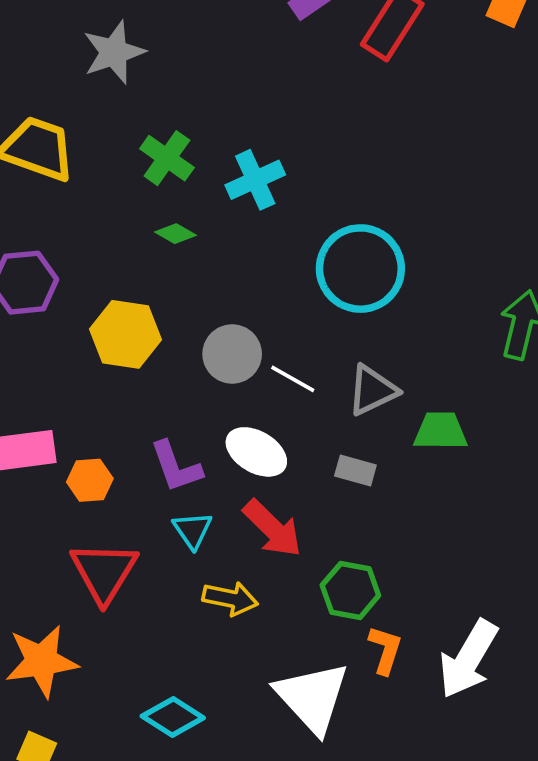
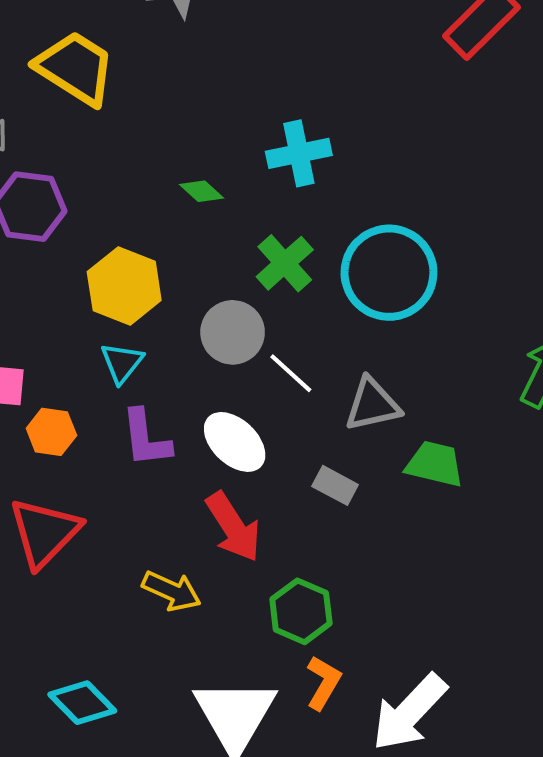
green cross: (167, 158) -> (285, 263), moved
cyan triangle: (193, 530) -> (122, 363), moved

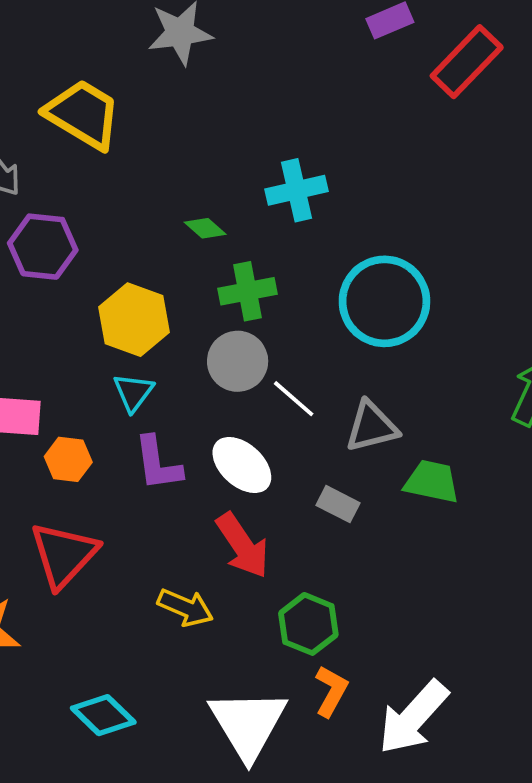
green cross: (285, 263) -> (248, 291), moved, turned 32

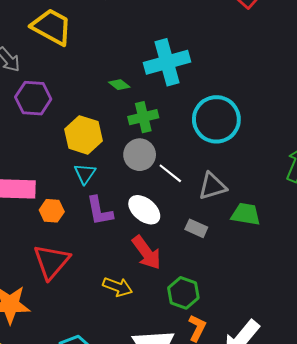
cyan cross: (297, 190) -> (167, 62), size x1.4

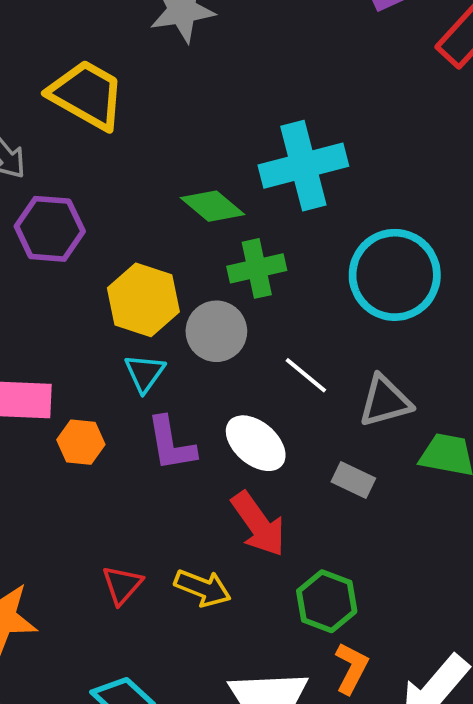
green diamond: (119, 85) -> (213, 206), size x1.5
gray circle: (140, 155) -> (216, 331), moved
red triangle: (52, 262) -> (122, 585), moved, size x0.6

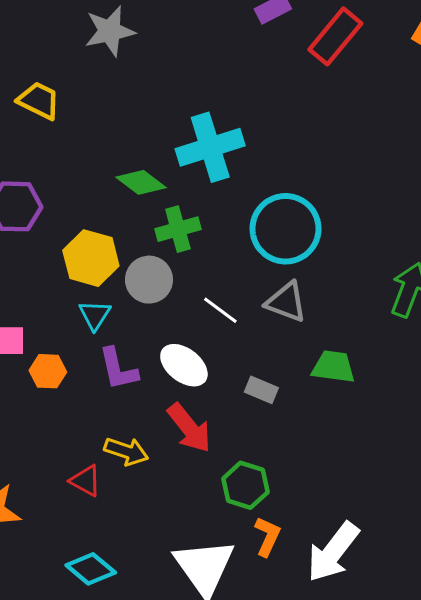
yellow trapezoid: (87, 95) -> (39, 101), size x0.7
gray triangle: (385, 401) -> (286, 302), moved, turned 39
red triangle: (122, 585) -> (86, 481), turned -40
yellow arrow: (203, 588) -> (126, 451), moved

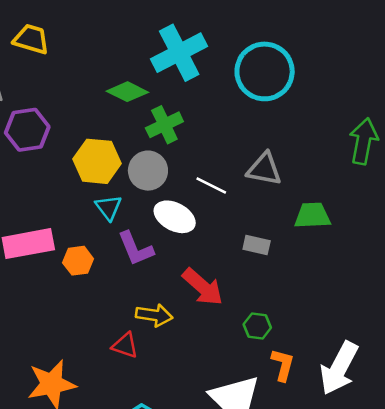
cyan circle: (286, 229) -> (265, 71), moved
white ellipse: (184, 365) -> (175, 217), moved
green hexagon: (245, 485) -> (257, 326), size x0.7

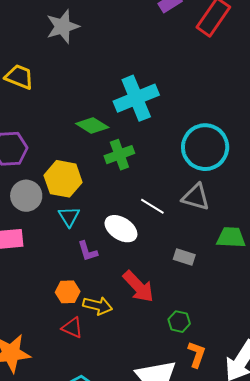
cyan circle: (265, 71) -> (205, 147), moved
gray circle: (148, 171) -> (26, 196), moved
purple L-shape: (136, 249) -> (88, 251), size x0.7
orange hexagon: (78, 261) -> (68, 292), moved

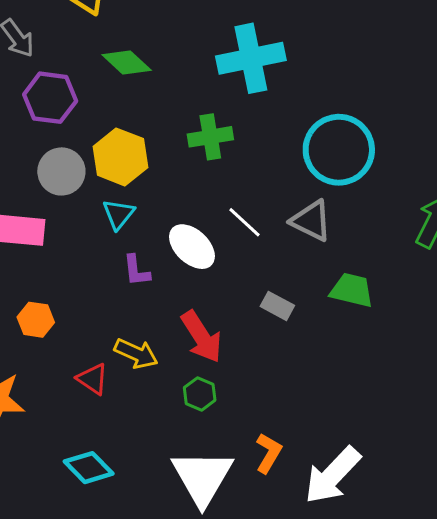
green diamond: (92, 126) -> (127, 62), moved
orange hexagon: (68, 292) -> (36, 320), moved
green hexagon: (179, 322) -> (200, 394), moved

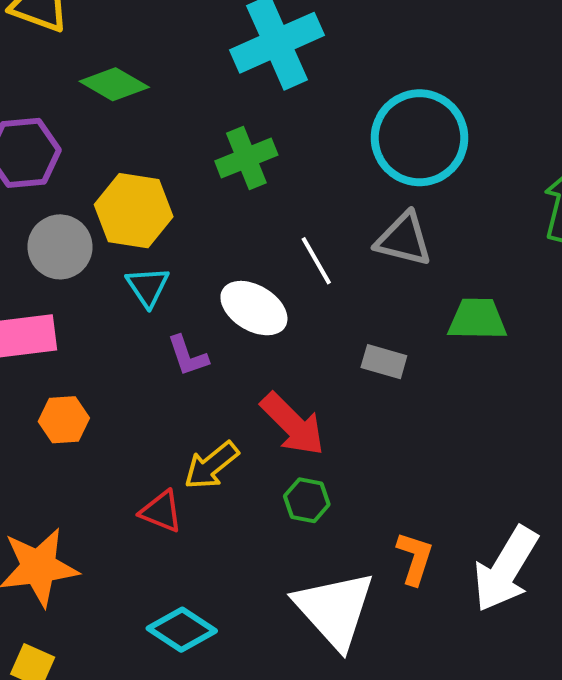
white line: (245, 222) -> (316, 261), turned 30
orange hexagon: (36, 320) -> (64, 420), moved
yellow arrow: (136, 354) -> (211, 465), turned 129

